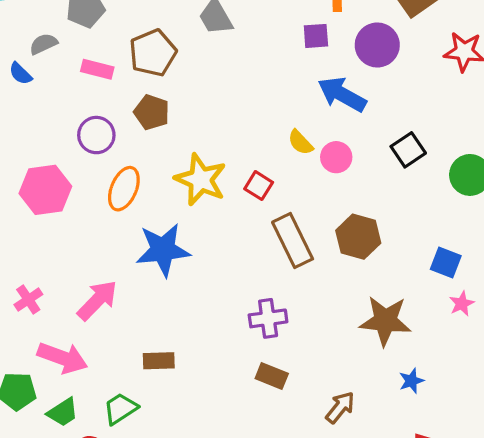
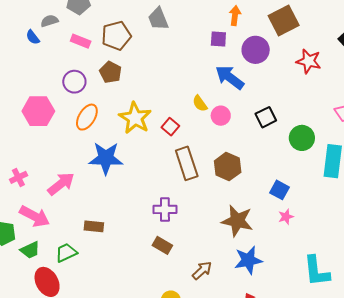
blue star: (411, 381) -> (248, 260), size x1.8

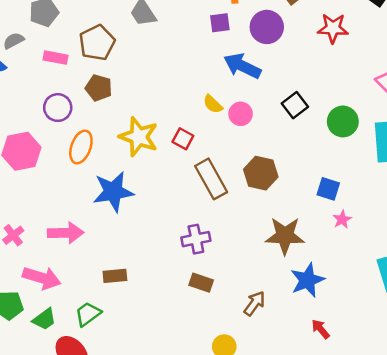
pink arrow: (61, 184) -> (66, 233), turned 48

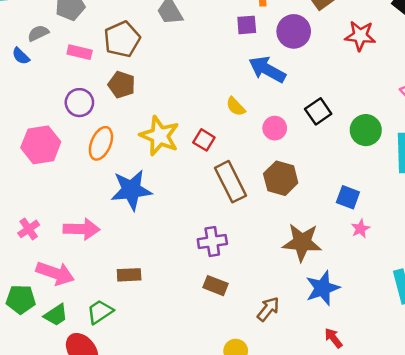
pink circle: (241, 114) -> (275, 128), moved

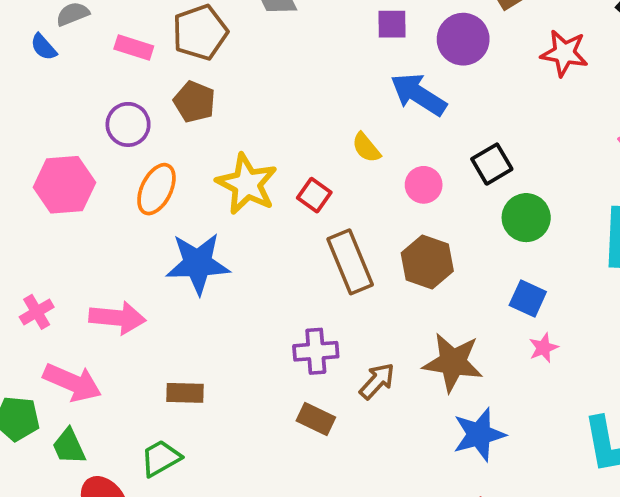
green circle: (366, 130) -> (526, 218), moved
brown arrow: (268, 309) -> (377, 381), moved
green trapezoid: (100, 312) -> (161, 458), moved
green trapezoid: (56, 315) -> (69, 446), turned 95

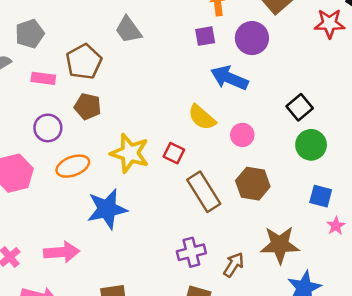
red star: (564, 53) -> (329, 23), moved
yellow semicircle: (366, 148) -> (202, 117), size x1.4
black square: (492, 164) -> (300, 107), moved
orange ellipse: (156, 189) -> (73, 166), turned 52

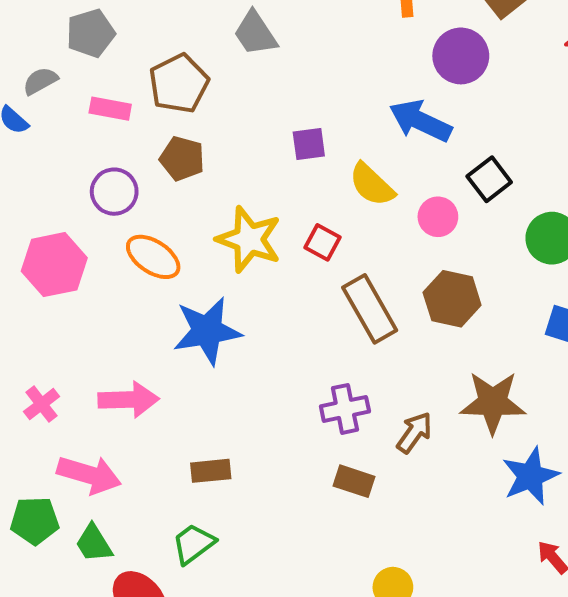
purple square: (205, 36) -> (309, 144), moved
black square: (300, 107) -> (489, 179), moved
orange ellipse: (73, 166) -> (153, 257), turned 52

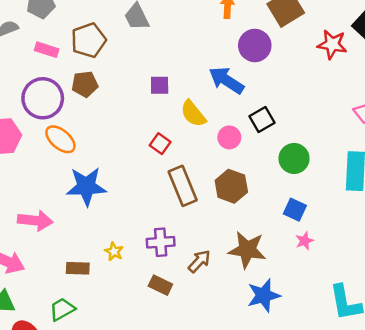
brown pentagon: (182, 158) -> (85, 84), turned -30
purple circle: (114, 192) -> (43, 98), size x1.5
yellow star: (249, 239) -> (114, 252), moved, size x0.5

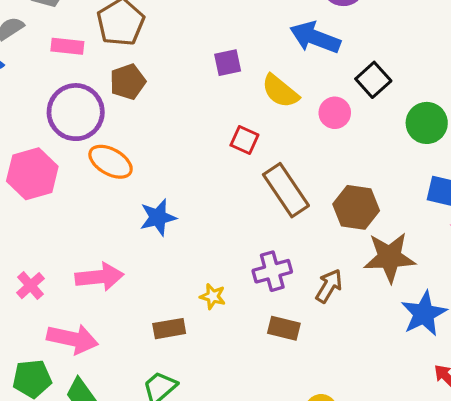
blue star: (86, 186) -> (158, 217), size x0.7
brown hexagon: (231, 186) -> (356, 207), moved

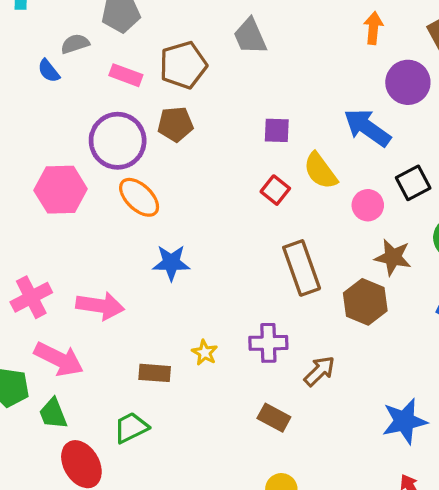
red square: (244, 140) -> (275, 190), moved
brown star: (389, 257) -> (393, 257), moved, size x0.7
pink cross: (30, 286) -> (31, 297), size x1.4
brown rectangle: (284, 328) -> (274, 418), moved

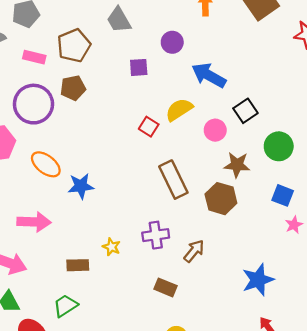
purple circle: (408, 82) -> (172, 42), moved, size x0.7
purple square: (277, 130) -> (139, 67), moved
yellow semicircle: (320, 171) -> (179, 110), turned 100
orange ellipse: (139, 197) -> (46, 164), moved

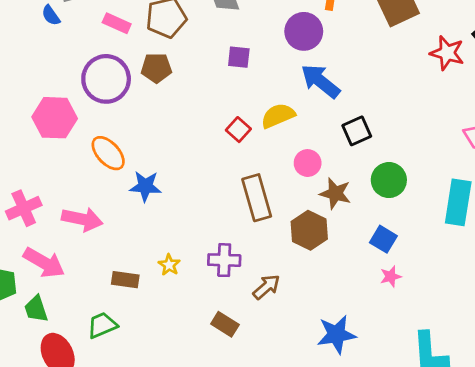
purple circle: (172, 42) -> (304, 31), moved, size x1.4
pink circle: (215, 130) -> (308, 163), moved

